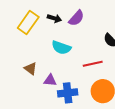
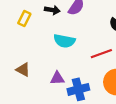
yellow rectangle: (28, 22) -> (24, 18), size x0.6
brown triangle: (31, 69) -> (23, 70), moved

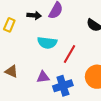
red line: (101, 54) -> (70, 54), moved, turned -36

